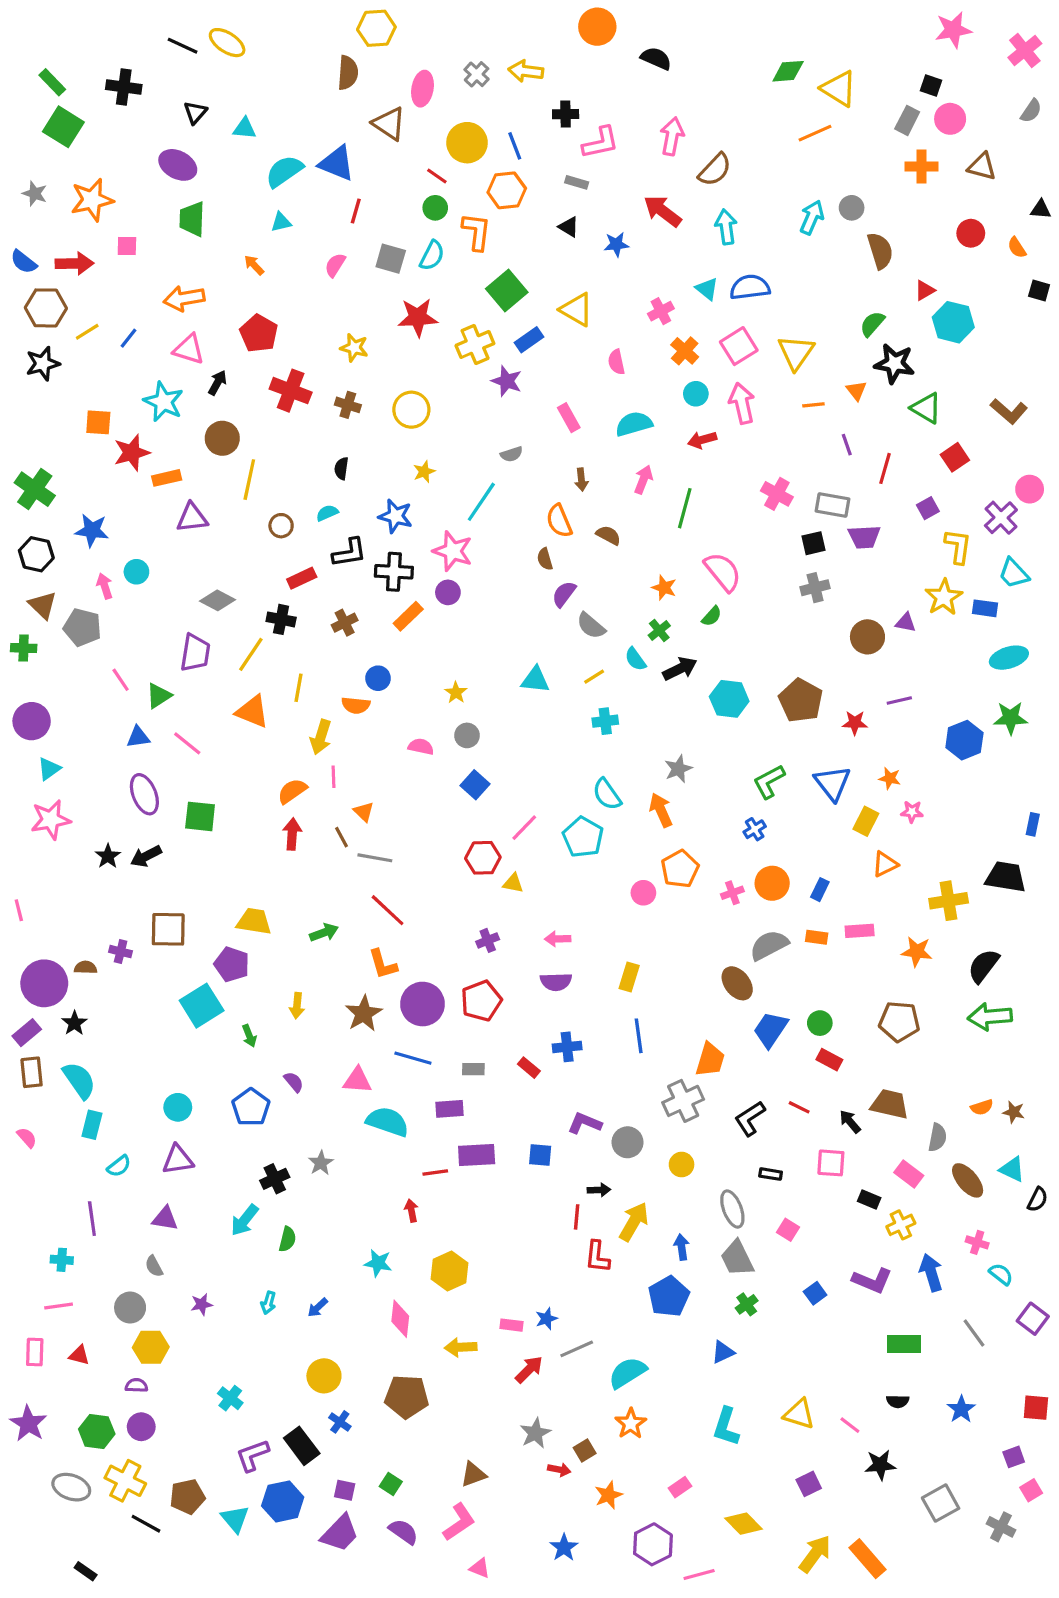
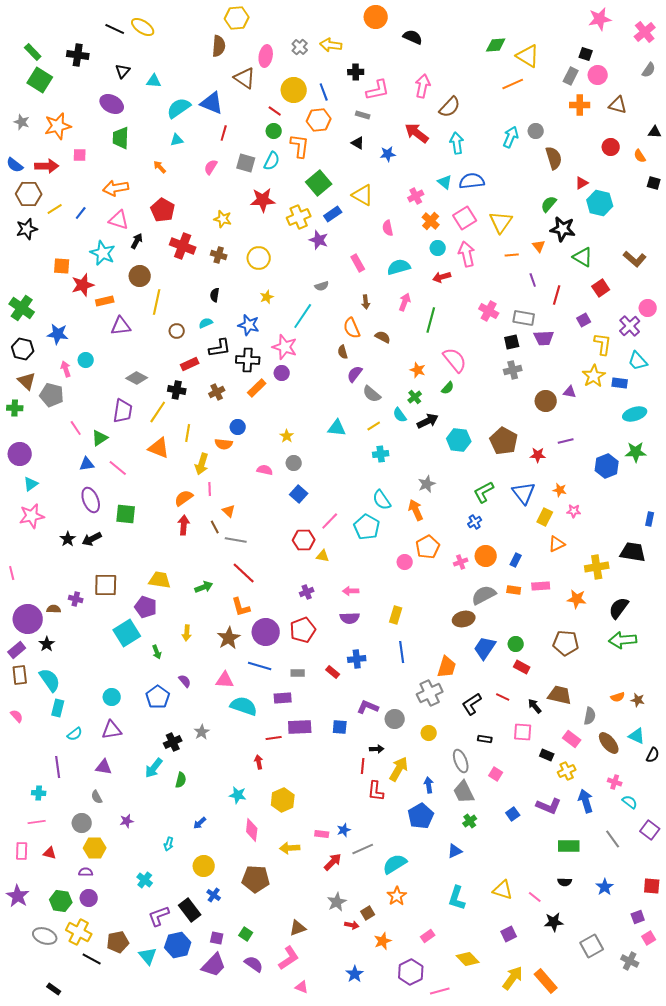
brown ellipse: (737, 983) -> (464, 619), turned -65
cyan arrow: (268, 1303) -> (169, 844), moved

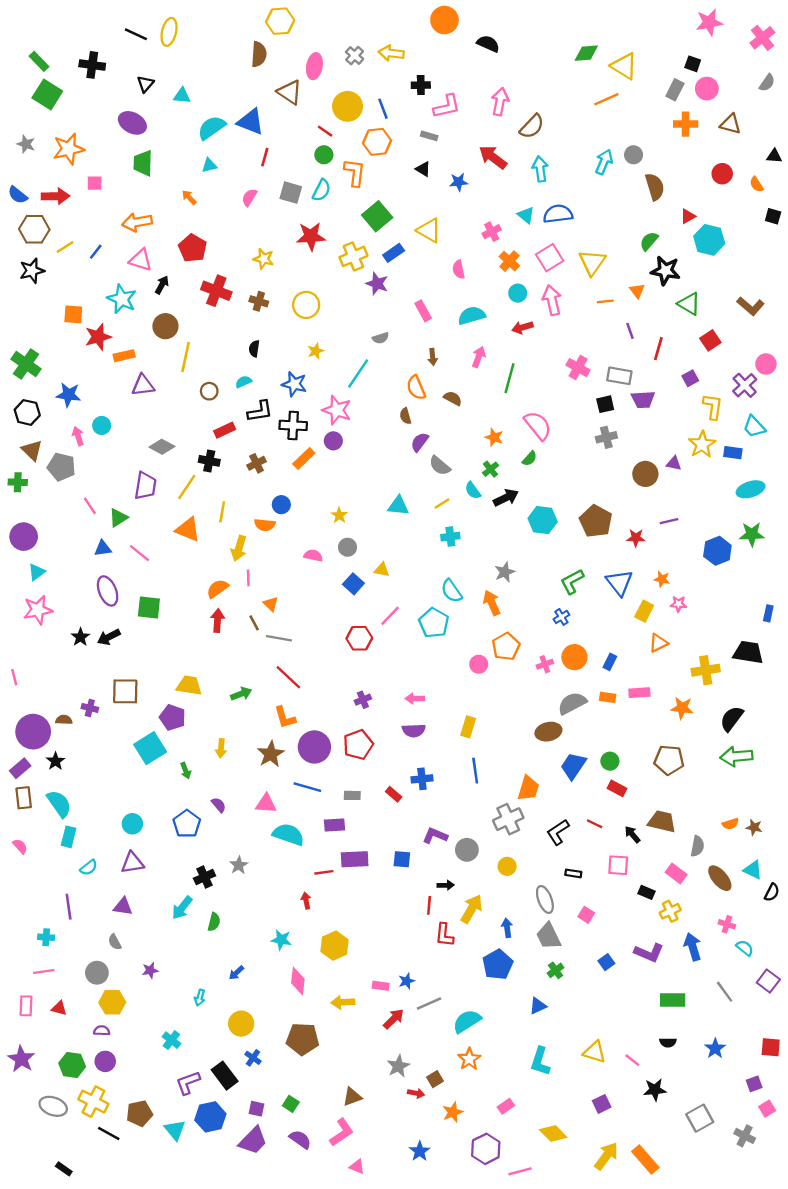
yellow ellipse: (143, 27) -> (169, 32), turned 70
yellow triangle: (323, 556) -> (382, 570), moved

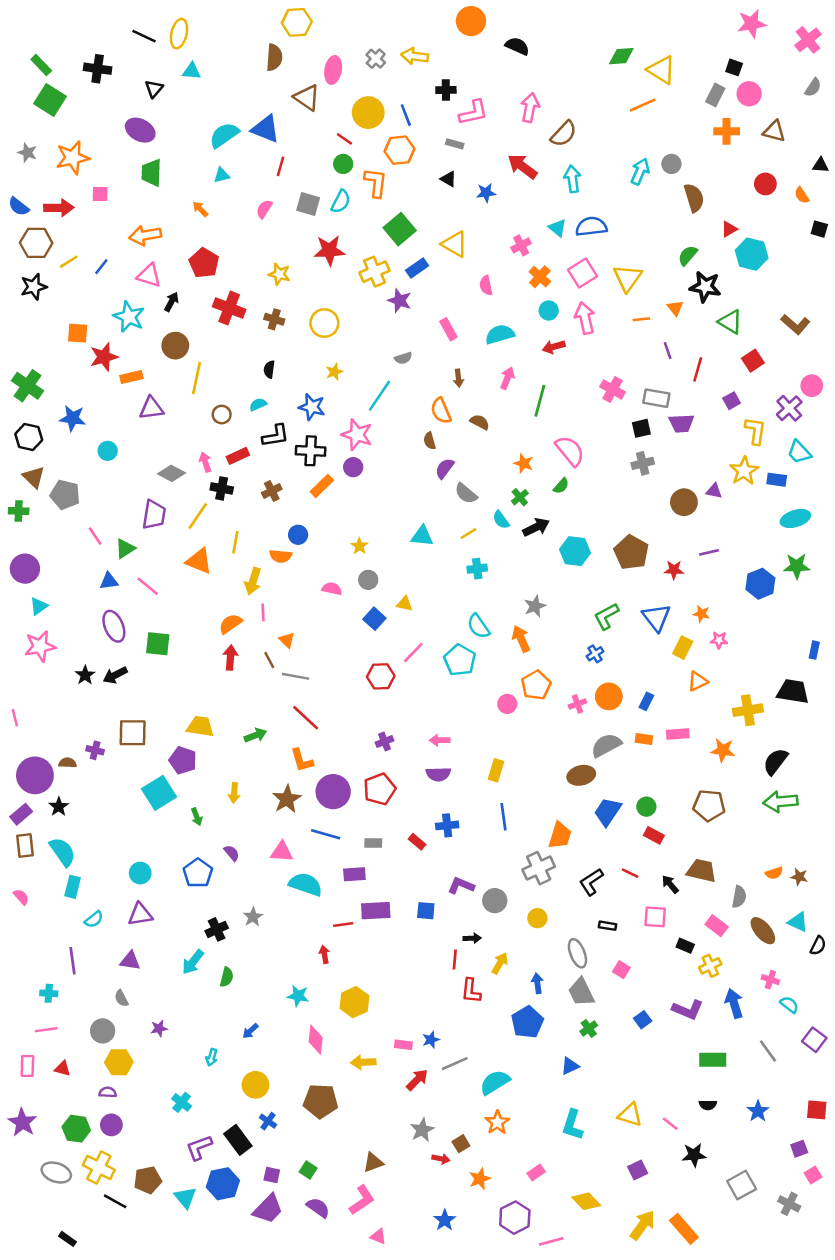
cyan triangle: (182, 96) -> (192, 71), moved
pink arrow: (78, 436) -> (205, 462), moved
yellow arrow: (472, 909) -> (500, 963), size x0.7

